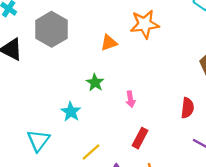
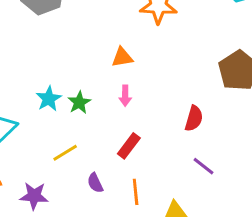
orange triangle: (109, 43) -> (122, 57), moved
green star: (95, 83) -> (79, 103), moved

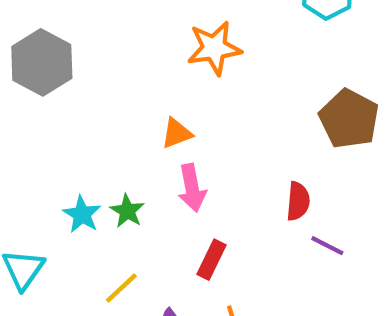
pink arrow: (125, 96) -> (192, 188), size x1.5
purple line: (203, 166) -> (327, 246), moved

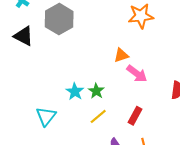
pink arrow: (192, 188) -> (137, 74), moved, turned -45
yellow line: (121, 288) -> (98, 116), moved

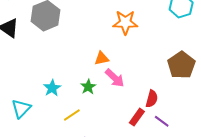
green star: (96, 91) -> (88, 87), moved
red rectangle: (135, 116) -> (137, 117), moved

